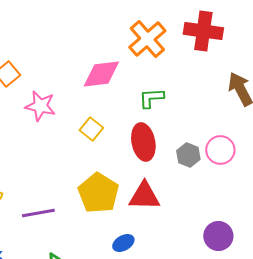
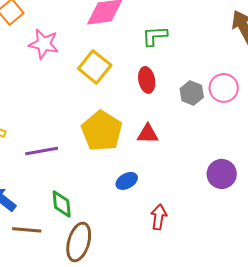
yellow square: (91, 129) -> (95, 67), size x1.4
red ellipse: (143, 142) -> (147, 80), size x0.7
red triangle: (144, 196) -> (148, 134), size x0.7

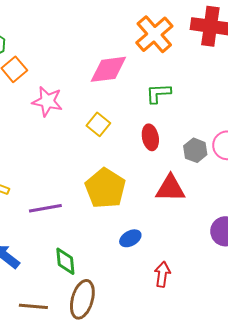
yellow square: (95, 67) -> (98, 124), size x0.7
red triangle: (148, 134) -> (170, 188), moved, size x1.4
brown line: (27, 230) -> (33, 306), moved

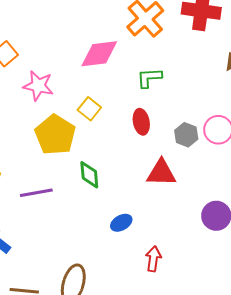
yellow pentagon: (105, 188) -> (55, 135), moved
green diamond: (65, 261) -> (89, 175), moved

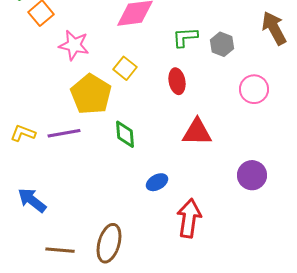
gray hexagon: (186, 135) -> (222, 44), moved
purple line: (36, 193) -> (64, 133), moved
red arrow: (153, 259) -> (189, 218), size x1.5

